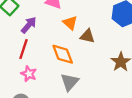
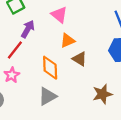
orange triangle: (70, 23) -> (68, 41), turned 35
purple arrow: (29, 25) -> (28, 29), turned -30

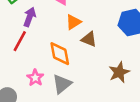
pink star: (12, 75) -> (35, 78), moved

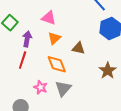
orange triangle: (73, 22) -> (54, 38), moved

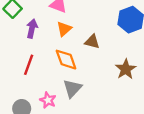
red line: (23, 60) -> (29, 65), moved
pink star: (41, 87) -> (48, 100), moved

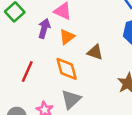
purple arrow: (32, 29) -> (44, 28), moved

